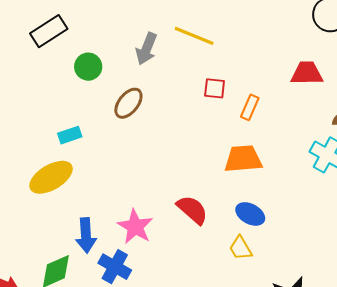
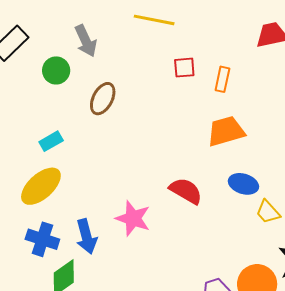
gray arrow: (146, 49) -> (86, 41), moved, turned -36
yellow trapezoid: (240, 248) -> (268, 212), moved
blue cross: (115, 267) -> (42, 239), moved

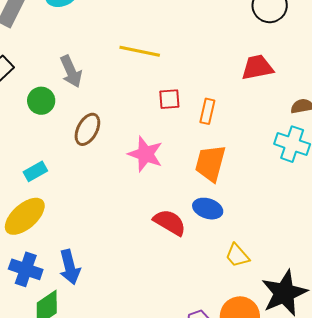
orange trapezoid: (226, 131) -> (210, 163), turned -60
blue ellipse: (243, 184) -> (208, 209), moved
yellow trapezoid: (268, 212) -> (237, 255), moved
pink star: (133, 218) -> (145, 154), moved

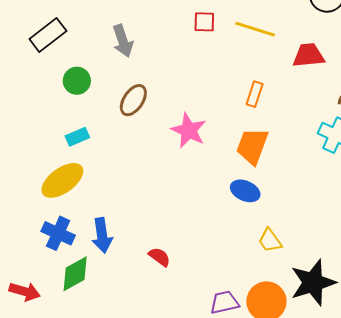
yellow line: (140, 51) -> (255, 29), moved
red square: (169, 99) -> (204, 22), moved
green circle: (41, 101) -> (77, 81), moved
red semicircle: (170, 222) -> (160, 257), moved, size x0.7

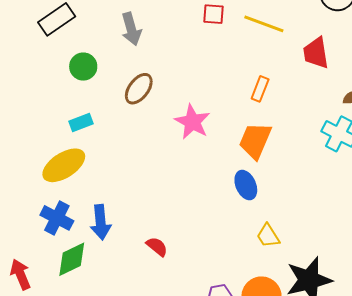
red trapezoid: (309, 55) -> (316, 53), turned -96
blue ellipse: (245, 191) -> (246, 185), turned 40
red arrow: (25, 292) -> (20, 274), turned -132

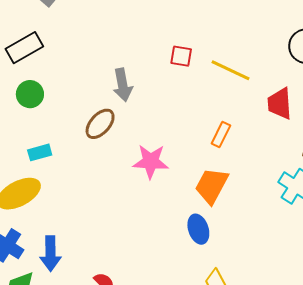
gray arrow: (131, 29) -> (123, 85), moved
green circle: (83, 67) -> (30, 94), moved
pink star: (192, 122) -> (151, 162), turned -30

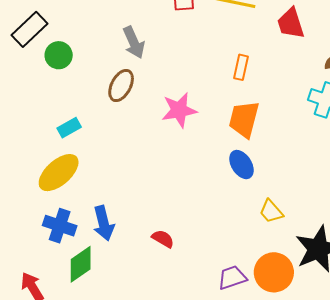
green circle: (30, 94) -> (59, 55), moved

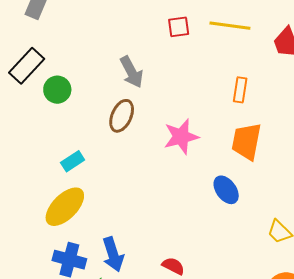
blue ellipse: (241, 165) -> (226, 190), moved

